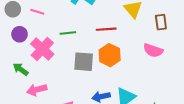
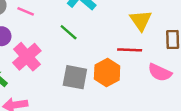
red line: (106, 29) -> (130, 50), moved
green line: (68, 33) -> (69, 32), moved, turned 42

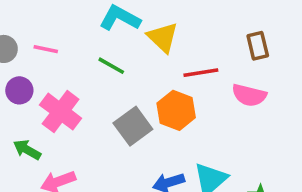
yellow triangle: (141, 20) -> (163, 37), moved
gray square: (75, 77) -> (133, 126), turned -35

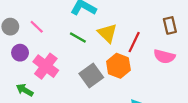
yellow triangle: (163, 37) -> (107, 33), moved
pink line: (46, 49) -> (37, 27), turned 32
red line: (201, 73) -> (134, 42), turned -55

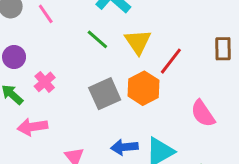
purple circle: (20, 53) -> (14, 57), moved
pink semicircle: (164, 56) -> (203, 114), moved, turned 30
pink cross: (46, 66) -> (45, 82), moved, size x0.6

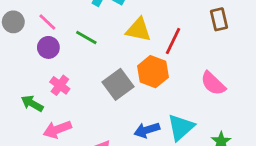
green line: (97, 39) -> (86, 37), moved
yellow triangle: (138, 42) -> (139, 30), turned -32
purple circle: (14, 57) -> (48, 47), moved

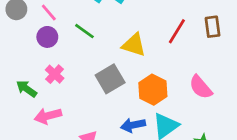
yellow triangle: (139, 30) -> (134, 45), moved
red line: (173, 41) -> (177, 31), moved
orange hexagon: (153, 72) -> (153, 90), moved

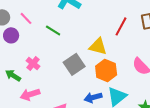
purple circle: (47, 37) -> (11, 35), moved
yellow triangle: (134, 45) -> (98, 46), moved

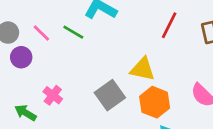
red line: (121, 26) -> (169, 25), moved
green line: (53, 30) -> (73, 32), moved

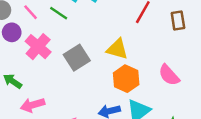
pink cross: (53, 95) -> (38, 47), moved, size x1.5
gray square: (110, 95) -> (77, 58), moved

